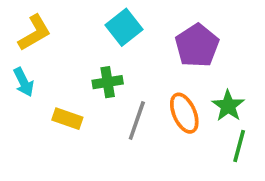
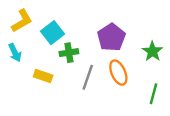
cyan square: (124, 27) -> (52, 33), moved
purple pentagon: (197, 46) -> (111, 37), moved
green star: (228, 106) -> (152, 51), moved

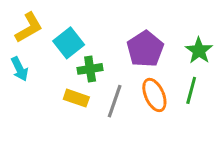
green star: (152, 51) -> (199, 51), moved
yellow rectangle: (43, 76) -> (76, 98), moved
green line: (154, 94) -> (191, 90), moved

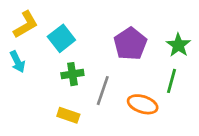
green cross: (90, 69) -> (72, 74), moved
orange ellipse: (154, 95) -> (143, 104), moved, turned -48
yellow rectangle: (76, 98) -> (68, 115), moved

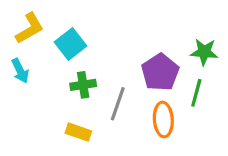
purple pentagon: (130, 44) -> (160, 72), moved
green star: (178, 45) -> (204, 52), turned -30
orange ellipse: (143, 104) -> (163, 120), turned 68

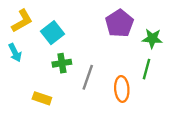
purple pentagon: (160, 72) -> (119, 23), moved
yellow rectangle: (78, 132) -> (42, 98), moved

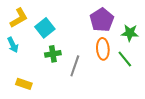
green line: (146, 69) -> (125, 59), turned -54
orange ellipse: (122, 89) -> (103, 49), moved
yellow rectangle: (42, 98) -> (24, 84), moved

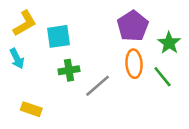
cyan square: (45, 28) -> (59, 36), turned 30
green star: (130, 33) -> (169, 43), turned 30
gray line: (75, 66) -> (98, 86), turned 30

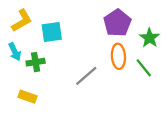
green cross: (69, 70) -> (36, 62), moved

